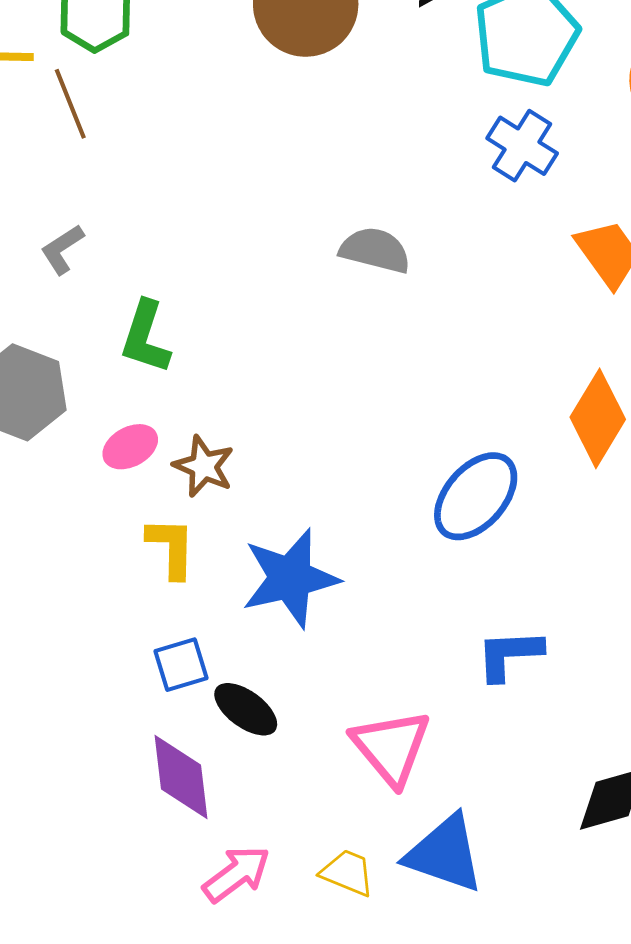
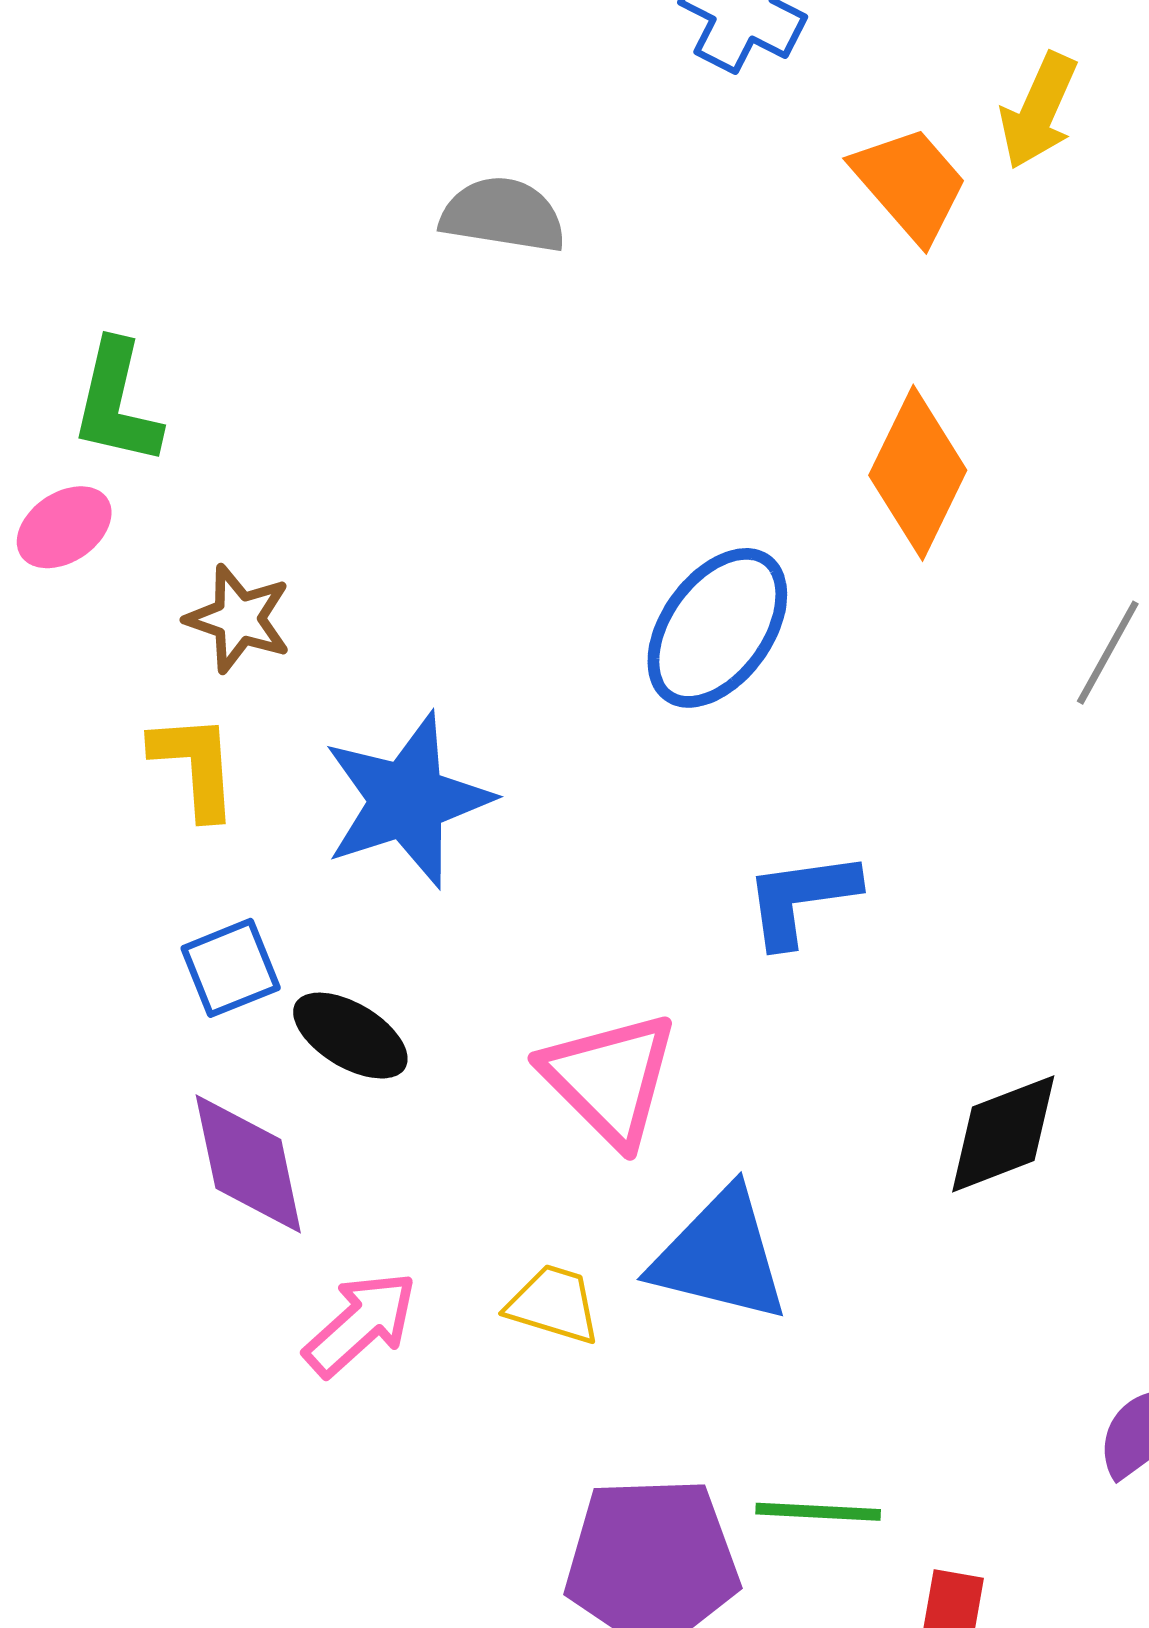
pink ellipse: (130, 447) -> (64, 527), moved

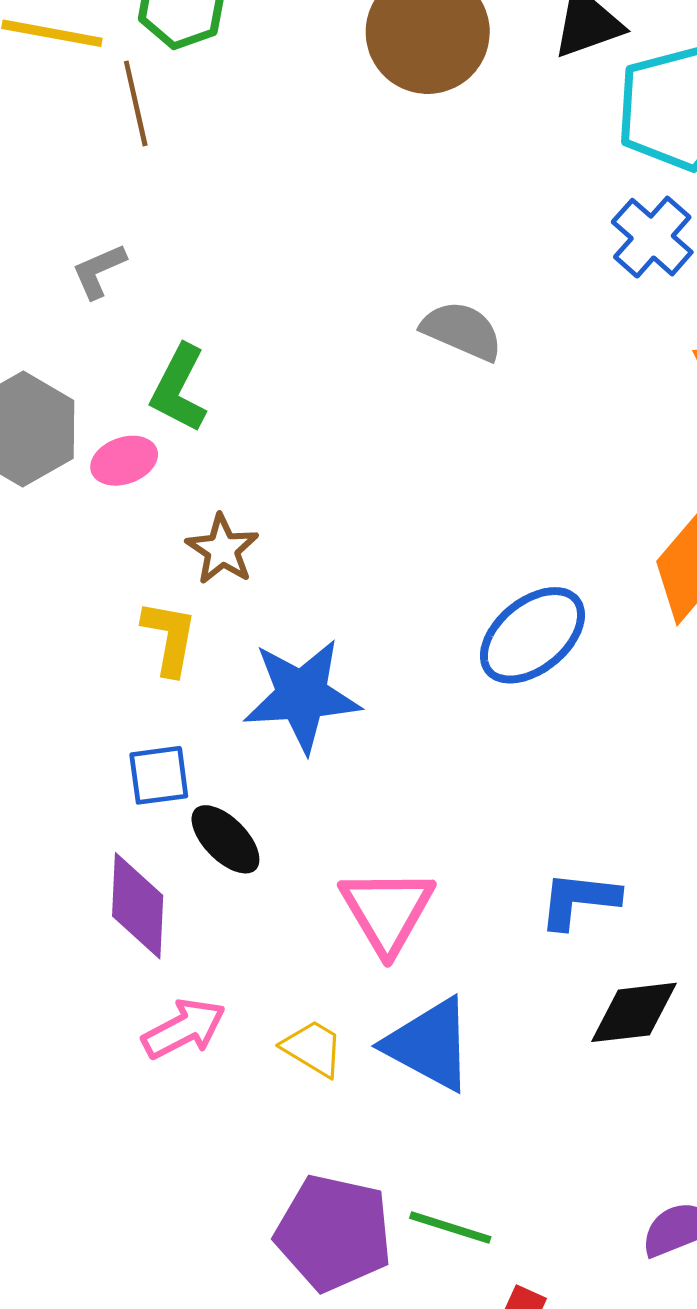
blue L-shape: (801, 899) -> (579, 900), moved

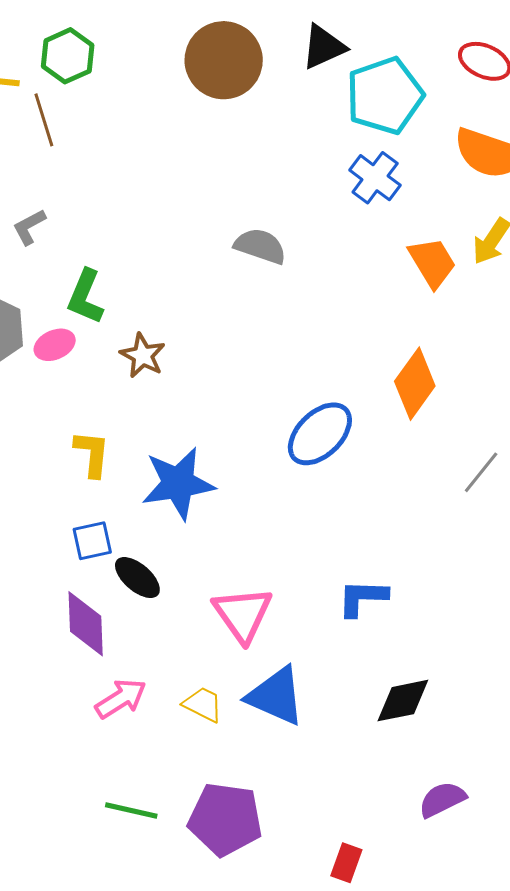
brown star: (222, 549) -> (143, 356), moved
black diamond: (634, 1012) -> (403, 701), moved
green line: (450, 1227) -> (131, 811), moved

